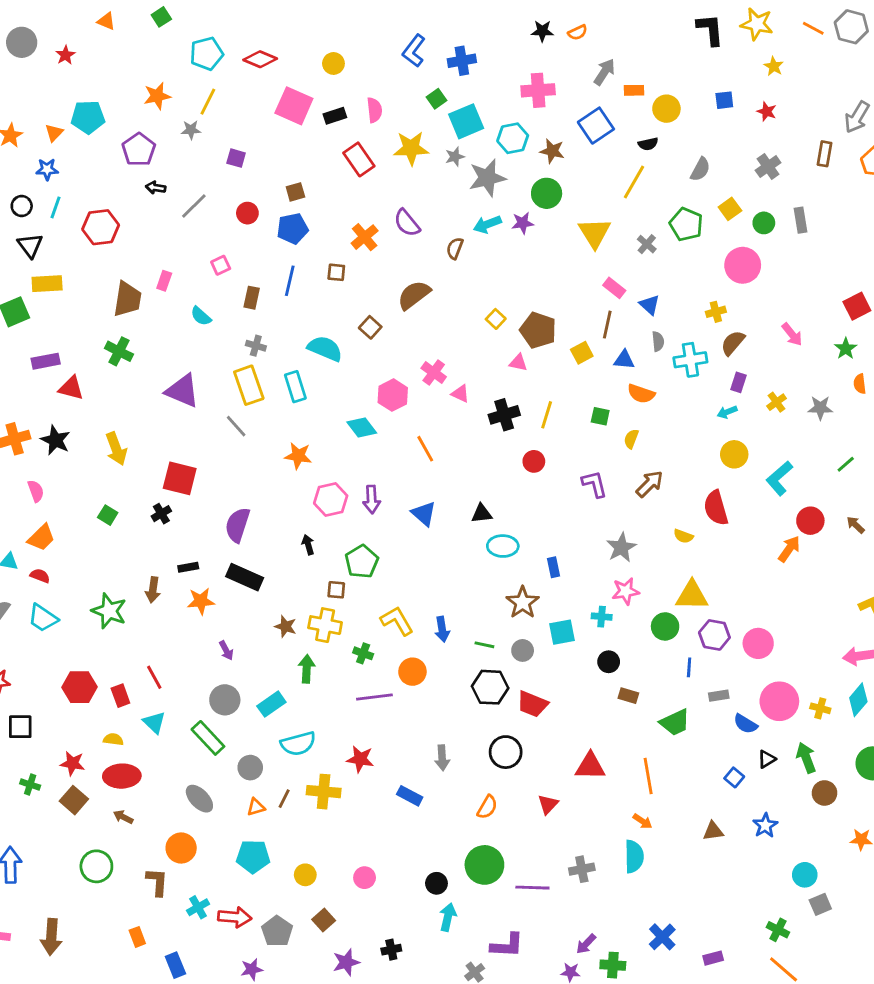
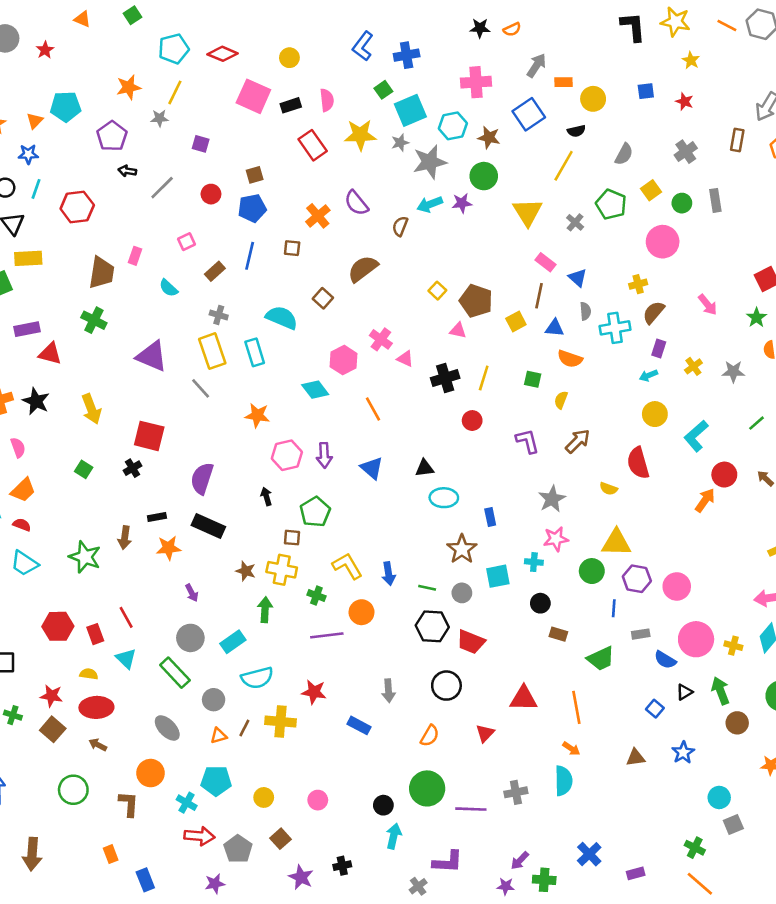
brown rectangle: (252, 298) -> (215, 271), turned 36
cyan cross: (198, 907) -> (187, 803), moved, turned -30
purple star: (346, 962) -> (301, 877), turned -30

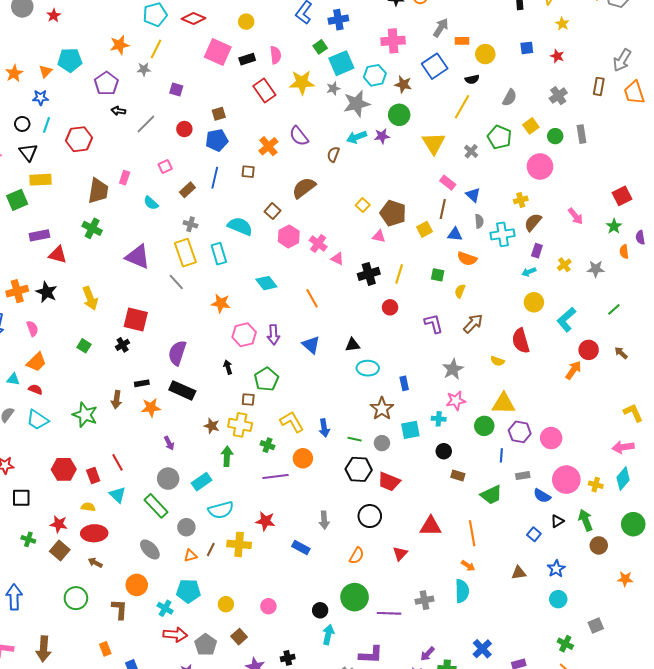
pink hexagon: (343, 360) -> (289, 236), moved
cyan circle: (719, 797) -> (558, 599), moved

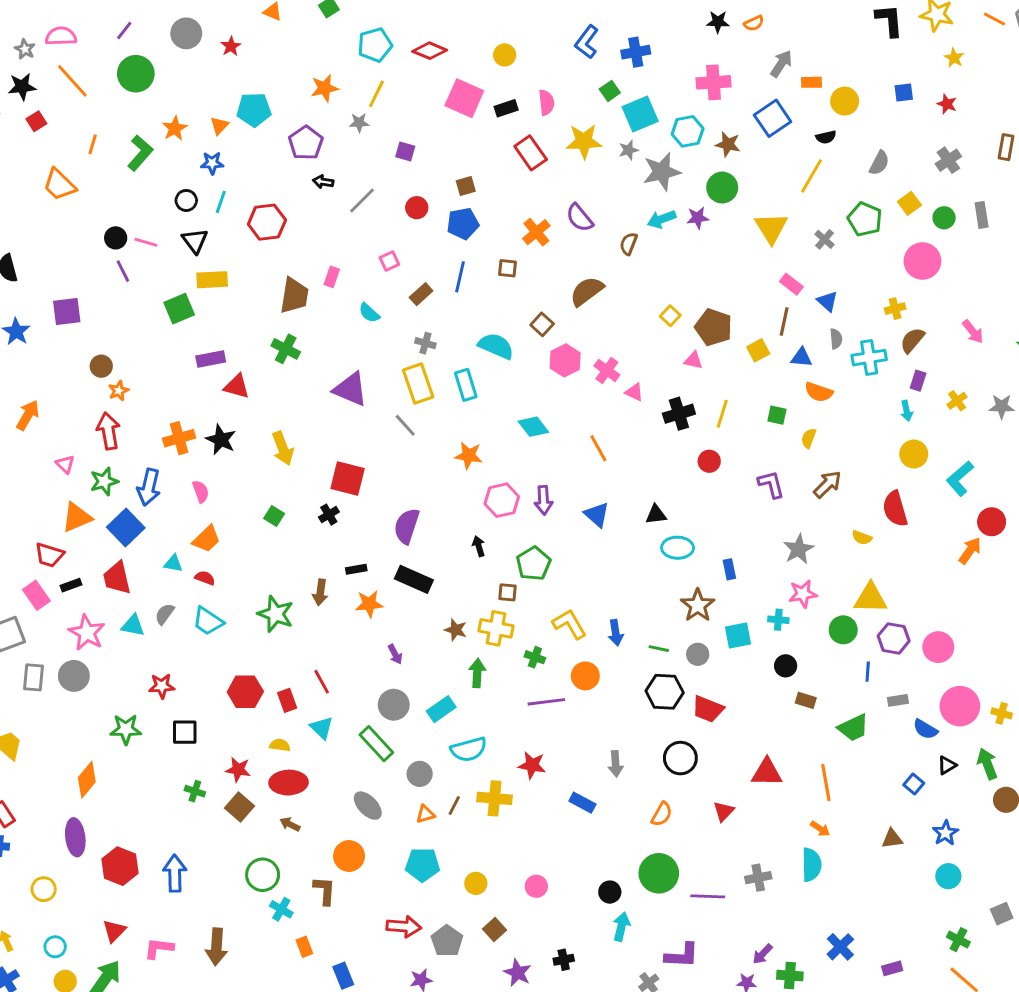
cyan arrow: (529, 272) -> (907, 411), turned -80
cyan cross: (165, 608) -> (281, 909), moved

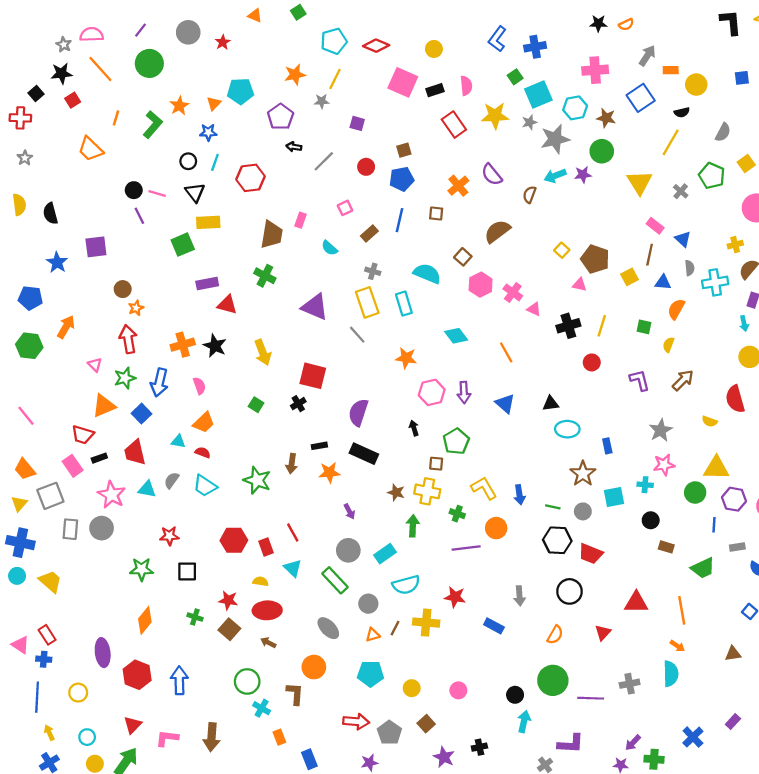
orange semicircle: (819, 392) -> (676, 309), turned 100
blue square: (126, 528) -> (142, 414), size x0.7
orange diamond: (87, 780) -> (145, 620), moved
purple rectangle: (892, 968) -> (733, 721), moved, turned -32

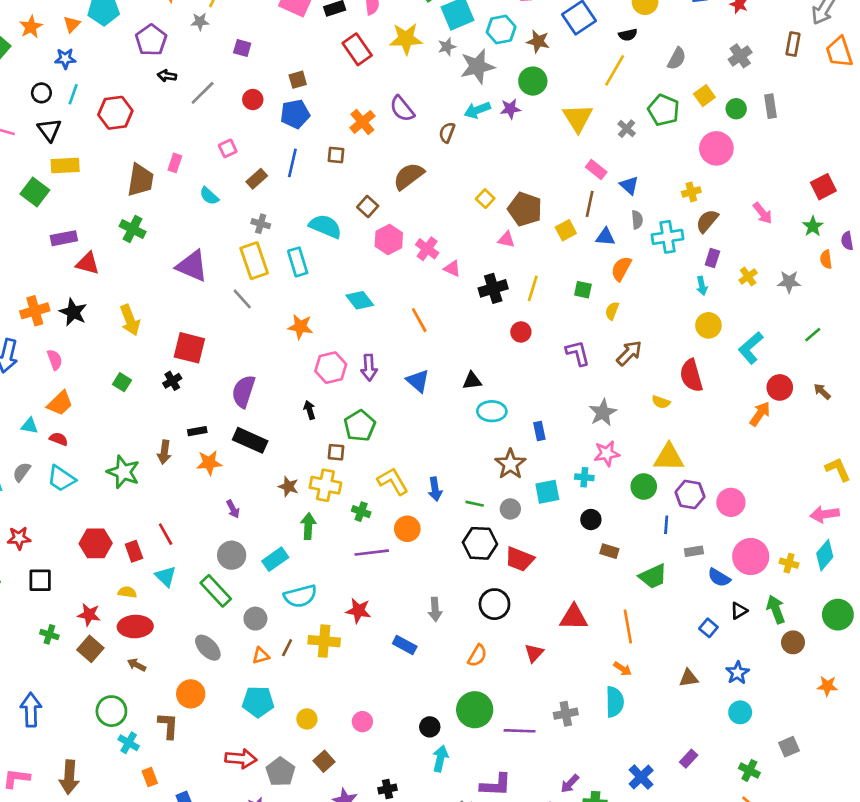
green square: (183, 245) -> (35, 192), turned -30

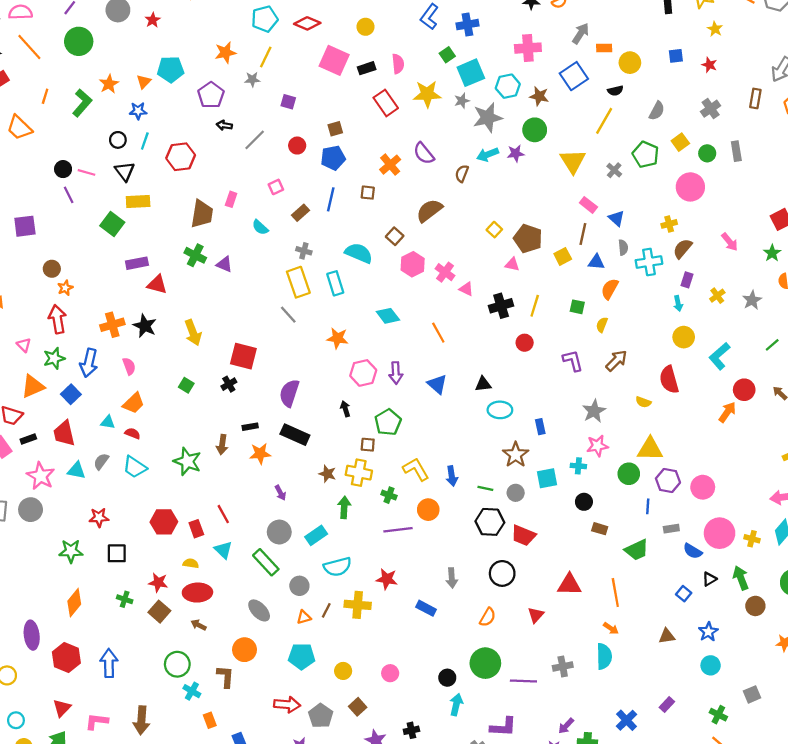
purple triangle: (192, 266) -> (224, 264), moved, size x0.6
gray star: (789, 282) -> (752, 300), turned -30

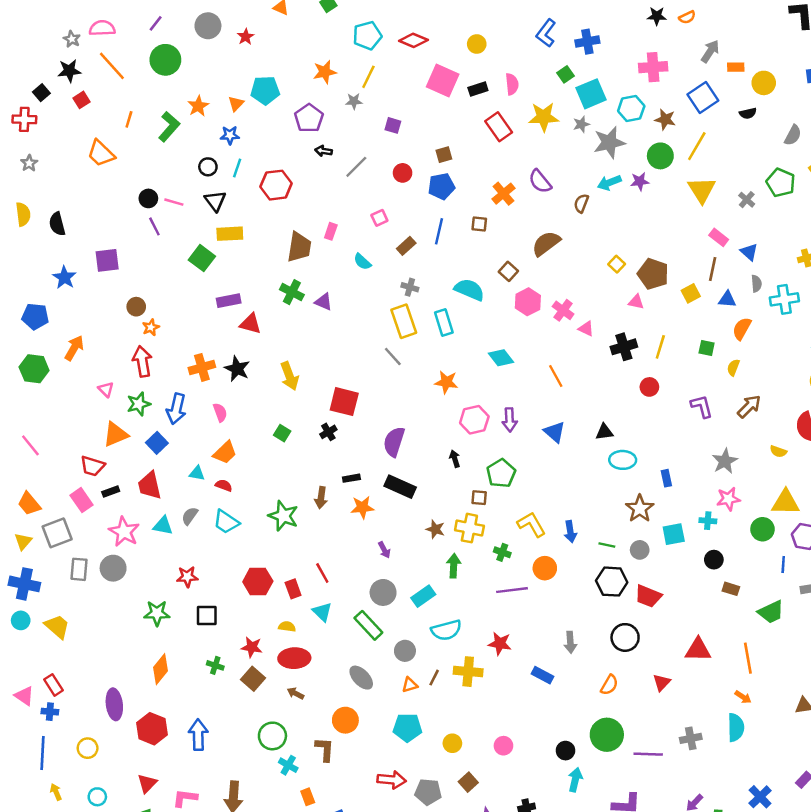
yellow line: (604, 121) -> (697, 146), moved
gray pentagon: (321, 716) -> (428, 792), turned -30

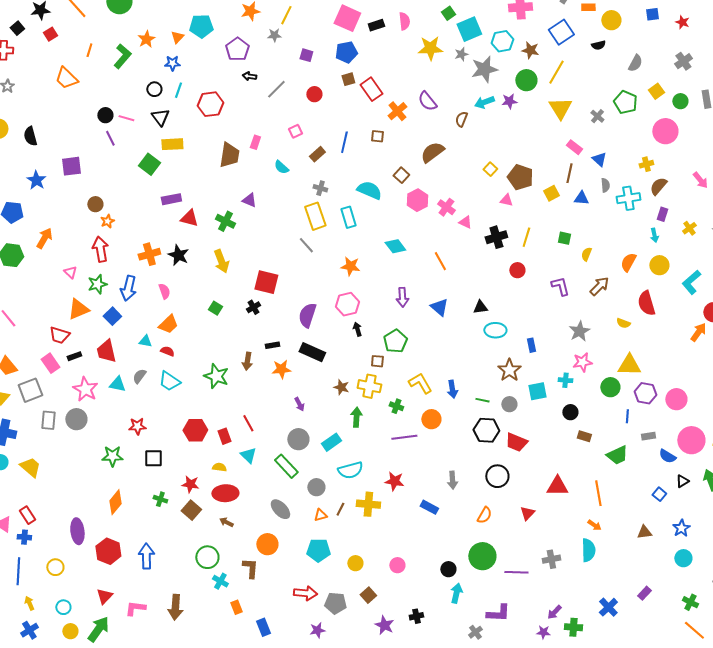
red rectangle: (499, 127) -> (371, 89), moved
blue pentagon: (441, 186) -> (346, 52), moved
green cross: (292, 292) -> (225, 221), moved
orange semicircle: (742, 329) -> (628, 262), moved
pink hexagon: (474, 420) -> (347, 304), moved

